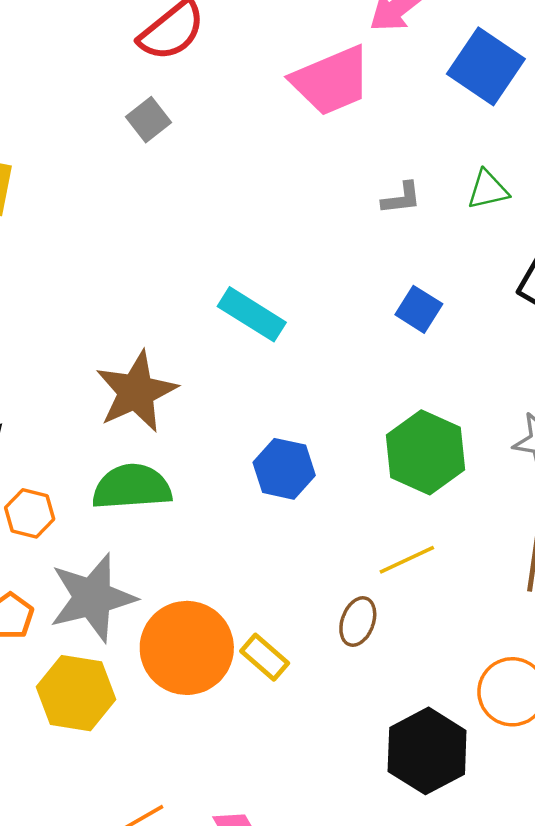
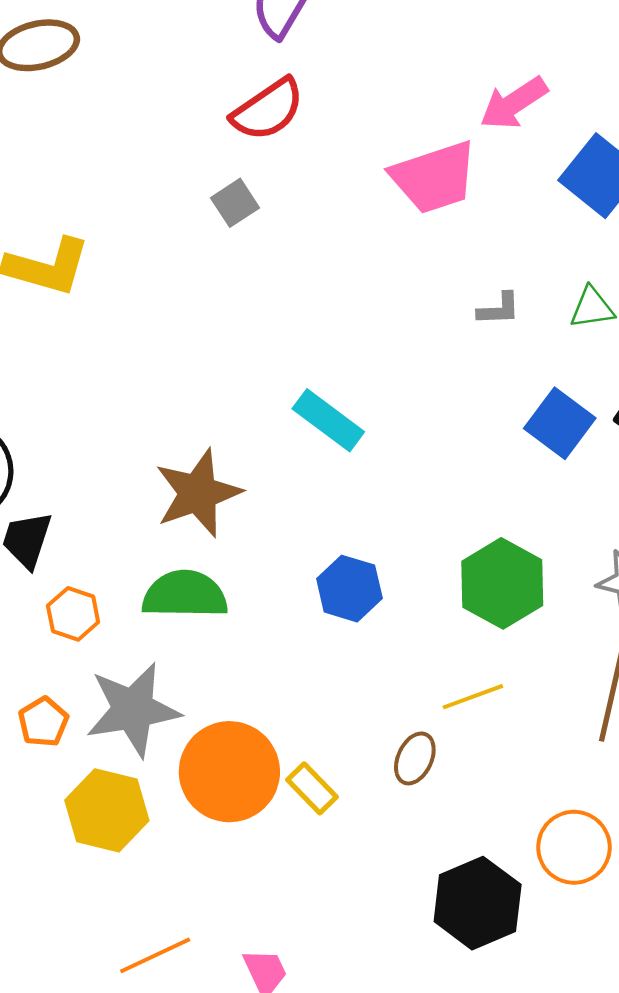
blue square: (419, 309) -> (560, 423), moved, size x1.4

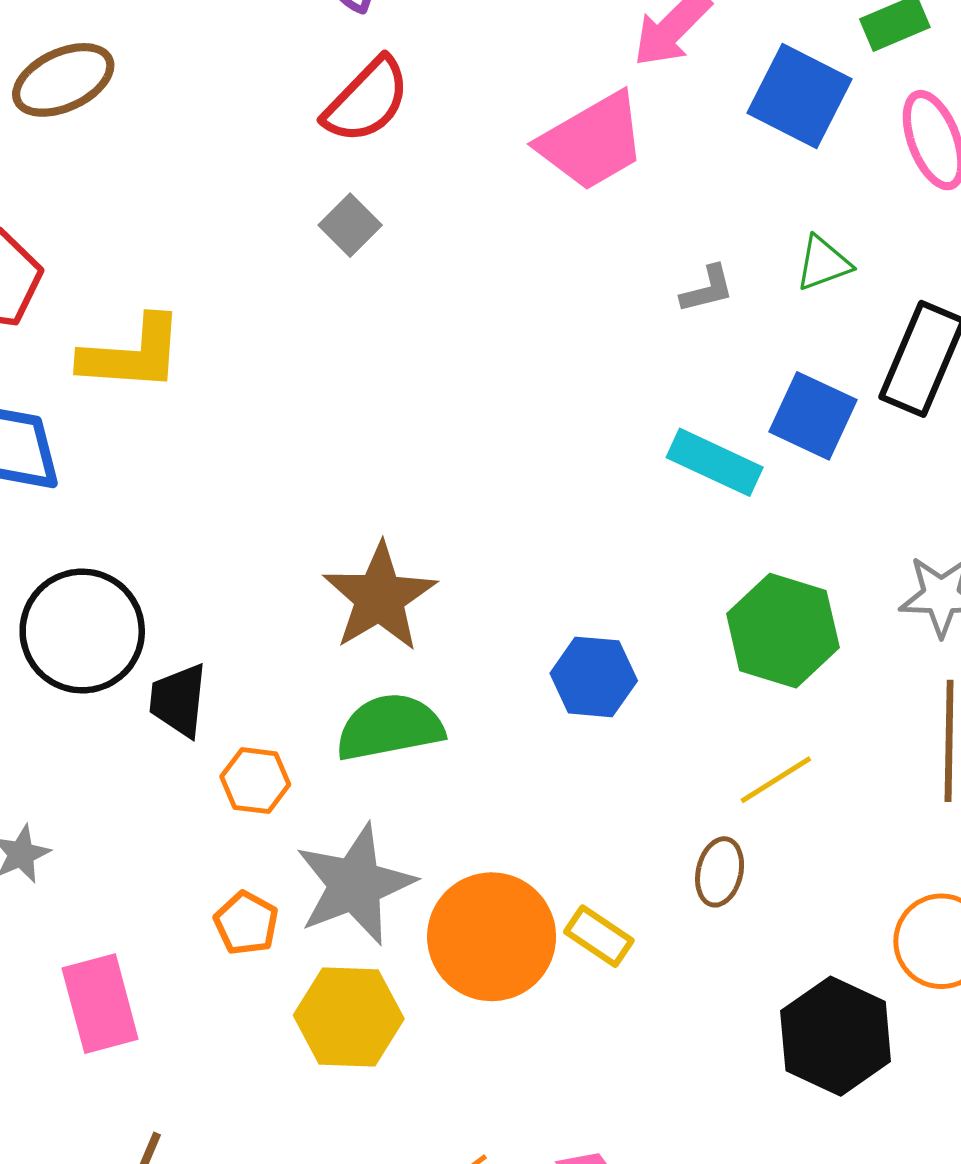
cyan rectangle: (328, 420) -> (715, 462), moved

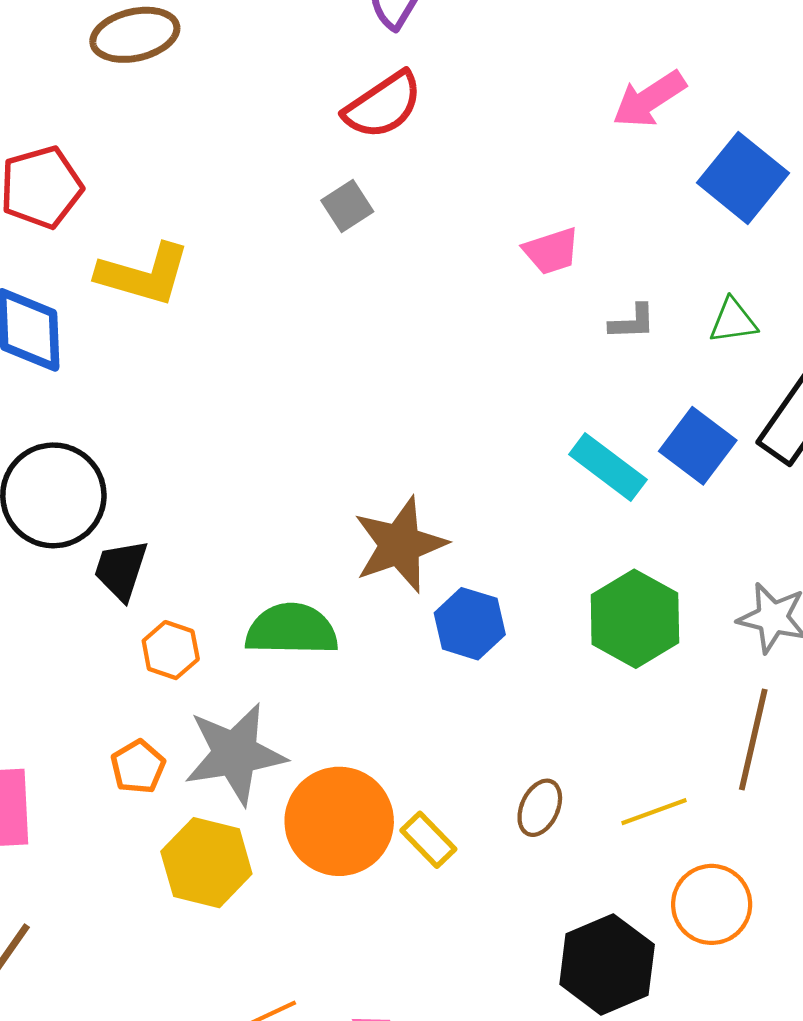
pink trapezoid: (592, 141) -> (551, 251), moved, size x0.6
brown star: (380, 597) -> (400, 545), moved
yellow line: (776, 780) -> (654, 812), moved

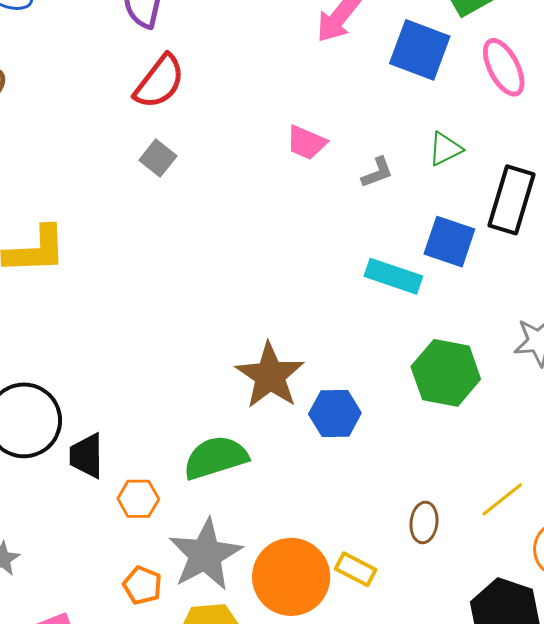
pink trapezoid: (551, 251) -> (306, 143), turned 60

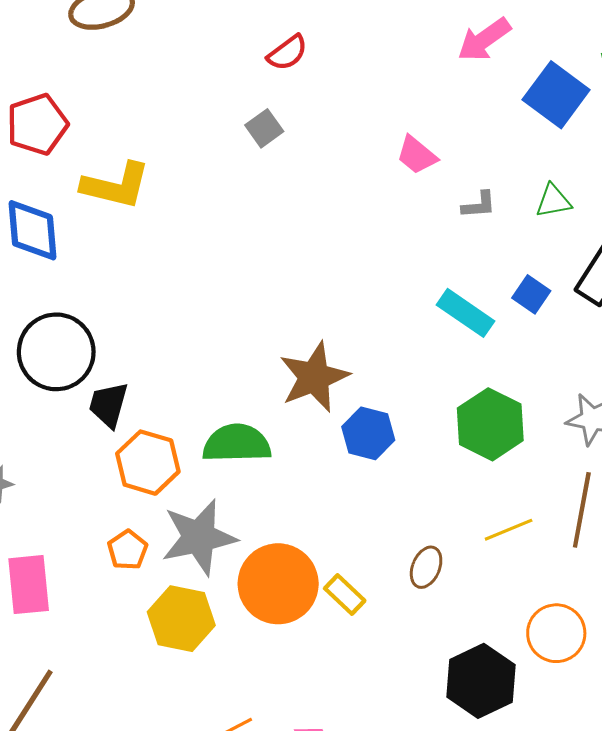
red semicircle: (159, 82) -> (287, 53), size x0.7
blue square: (449, 242) -> (531, 294), size x0.7
orange hexagon: (138, 499) -> (148, 463), size x1.5
yellow line: (502, 499) -> (509, 530), moved

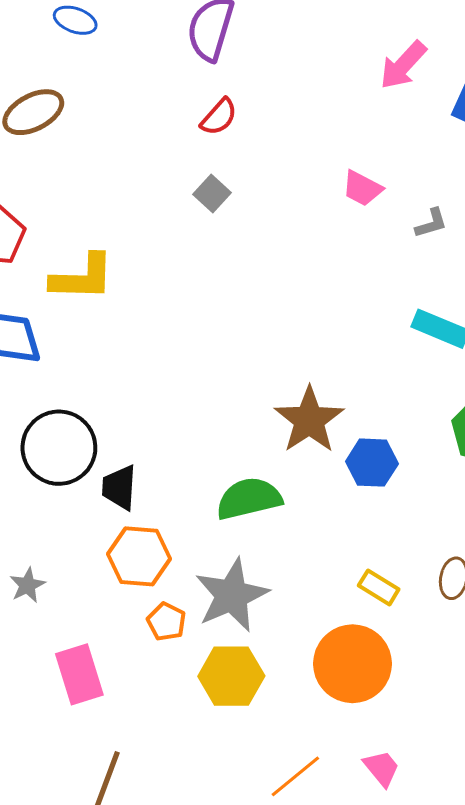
orange hexagon: (148, 463) -> (139, 556), moved
orange circle: (278, 584) -> (352, 664), moved
yellow rectangle: (345, 594) -> (379, 587), moved

